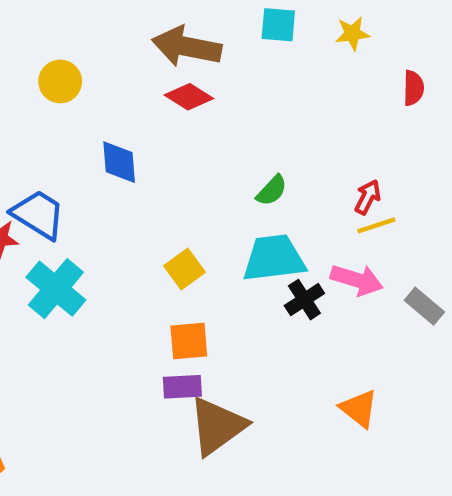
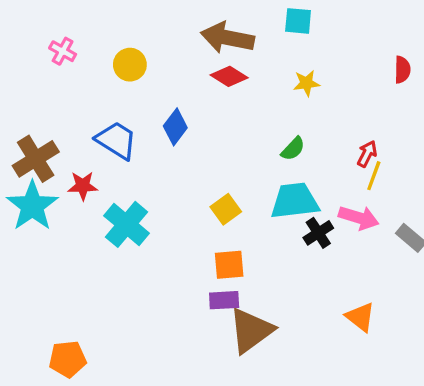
yellow star: (352, 33) -> (307, 83), moved
blue diamond: (119, 162) -> (175, 127), turned 42
blue trapezoid: (38, 214) -> (116, 140), moved
yellow line: (376, 225) -> (374, 176), turned -52

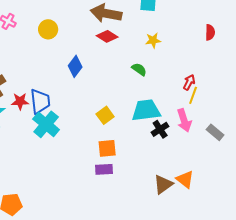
blue trapezoid: (116, 140) -> (40, 101), moved, turned 52
green semicircle: (293, 149) -> (139, 69), moved, turned -98
pink arrow: (359, 218) -> (184, 120), turned 55
brown triangle: (251, 330) -> (163, 184), moved, size x0.7

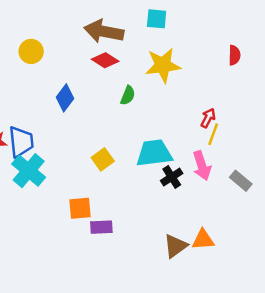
yellow star: (153, 40) -> (163, 65), size x1.8
green semicircle: (139, 69) -> (128, 95), moved, turned 77
orange square: (107, 148) -> (80, 208), moved
orange triangle: (185, 179) -> (203, 240), turned -42

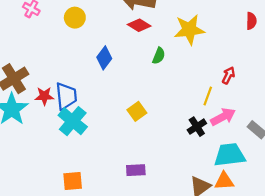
yellow line: (213, 134) -> (208, 96), moved
cyan trapezoid: (154, 153) -> (230, 155), moved
pink arrow: (202, 166) -> (223, 117), turned -100
orange square: (80, 208) -> (73, 181), moved

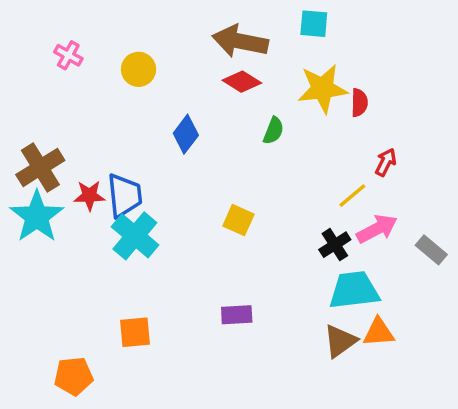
red semicircle: (251, 21) -> (359, 103), moved
yellow line: (208, 96) -> (352, 196), turned 30
yellow square: (137, 111) -> (238, 220), turned -30
cyan trapezoid: (230, 155) -> (354, 290), moved

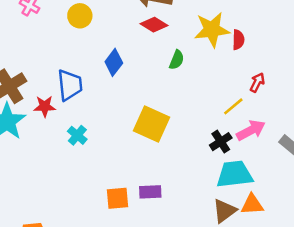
blue trapezoid: (124, 196) -> (70, 85), moved
yellow square: (238, 220) -> (152, 124), size x1.6
cyan cross: (135, 236) -> (77, 135), size x0.6
orange square: (135, 332) -> (118, 198), moved

